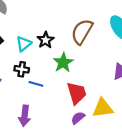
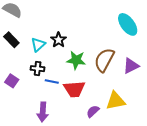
brown semicircle: (82, 32) -> (104, 60), moved
green star: (63, 63) -> (76, 60), turned -30
red trapezoid: (77, 93) -> (74, 89), moved, turned 105

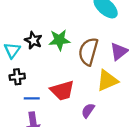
green star: (76, 60) -> (59, 40), moved
blue line: (52, 82) -> (32, 98), moved
yellow triangle: (116, 101) -> (107, 80), moved

